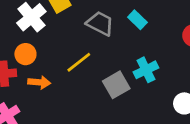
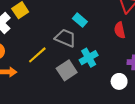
gray trapezoid: (100, 23) -> (65, 38), moved

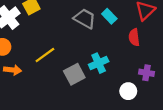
cyan rectangle: (80, 20) -> (109, 16), moved
gray trapezoid: (65, 38) -> (85, 19), moved

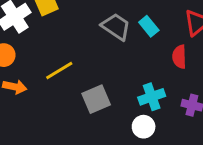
cyan cross: (99, 63) -> (152, 97), moved
white circle: (128, 91) -> (144, 127), moved

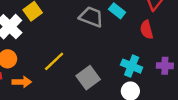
cyan cross: (152, 97) -> (132, 66), turned -36

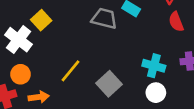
red semicircle: (147, 30) -> (176, 22), moved

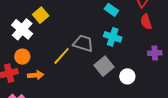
gray trapezoid: (104, 18) -> (83, 43), moved
cyan cross: (154, 66) -> (113, 37), moved
gray square: (109, 84) -> (104, 66), moved

